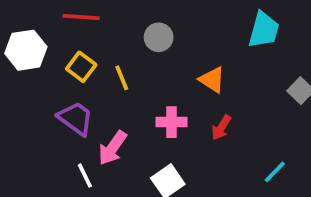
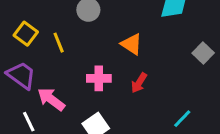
pink arrow: (113, 148) -> (51, 99), turned 92

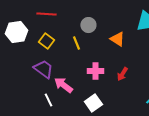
yellow line: (59, 43) -> (76, 43), moved
orange triangle: (132, 44) -> (117, 39), moved

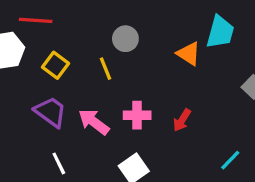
red line: (46, 14) -> (36, 20), moved
orange triangle: (117, 39) -> (189, 54), moved
pink arrow: (63, 85) -> (94, 122), moved

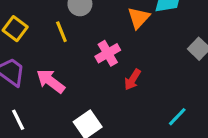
orange triangle: (189, 54) -> (139, 18), turned 40
pink cross: (137, 115) -> (108, 53), moved, turned -30

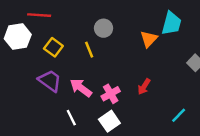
pink cross: (108, 53) -> (111, 94), moved
white line: (18, 120) -> (71, 118), moved

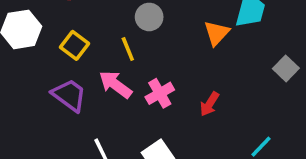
pink arrow: (81, 88) -> (115, 84), moved
pink cross: (111, 94) -> (160, 93), moved

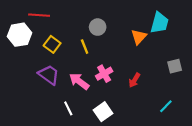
gray square: (286, 68) -> (175, 66), moved, turned 32
pink arrow: (115, 84) -> (79, 81), moved

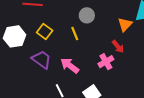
white hexagon: (20, 35) -> (14, 36), moved
pink cross: (104, 74) -> (106, 62), moved
red arrow: (134, 80) -> (118, 47), moved, turned -72

